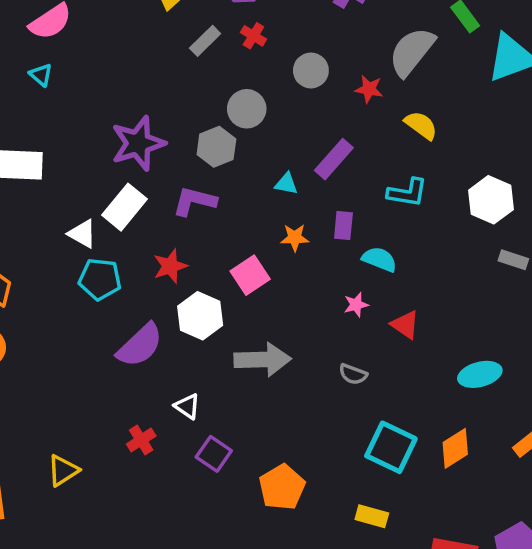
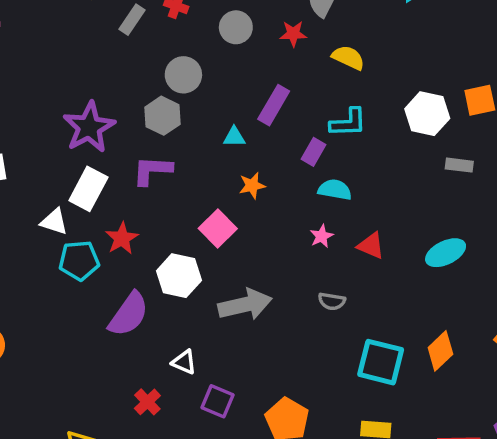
purple rectangle: (343, 226) -> (314, 152), moved, turned 36
red star: (170, 266) -> (122, 238), moved
cyan ellipse: (480, 374) -> (446, 253), moved

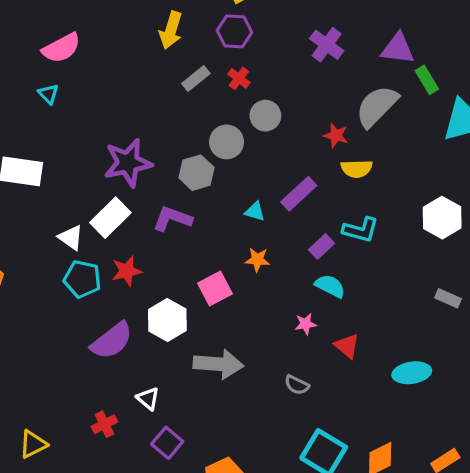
gray circle: (236, 27) -> (265, 116), moved
yellow semicircle: (348, 58) -> (357, 169), moved, turned 136
white hexagon: (427, 114) -> (442, 218), moved

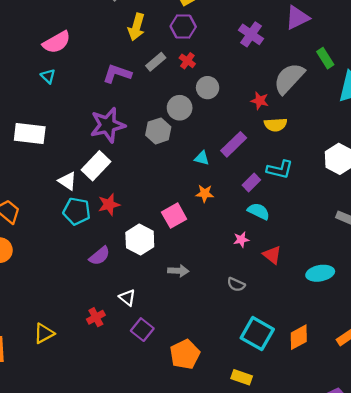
purple triangle: (398, 49) -> (297, 18), moved, turned -32
purple L-shape: (172, 219) -> (117, 74), moved
purple semicircle: (112, 341) -> (99, 256), size x0.7
gray arrow: (218, 364) -> (178, 271), size x0.6

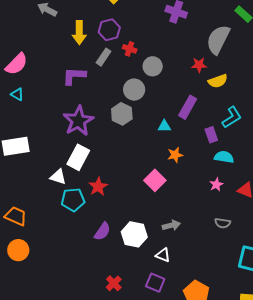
purple hexagon: (183, 27) -> (109, 30), moved
cyan L-shape: (280, 169) -> (232, 117), turned -30
purple rectangle: (251, 182) -> (211, 135), turned -49
white hexagon: (140, 240) -> (134, 234), moved
white triangle: (127, 298) -> (163, 255), moved

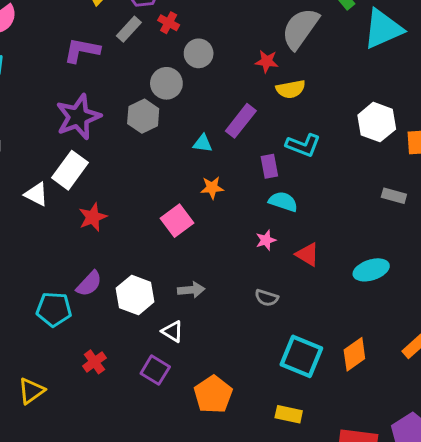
cyan L-shape: (232, 117) -> (303, 145), turned 45
cyan pentagon: (73, 200) -> (54, 309), moved

